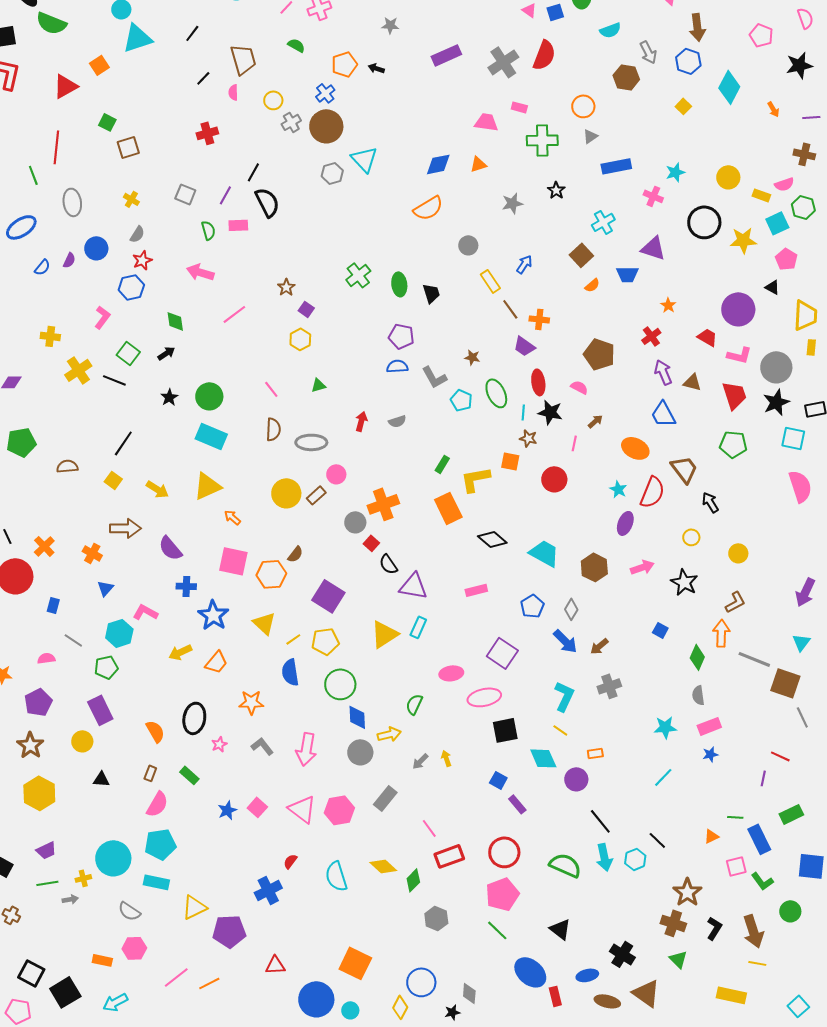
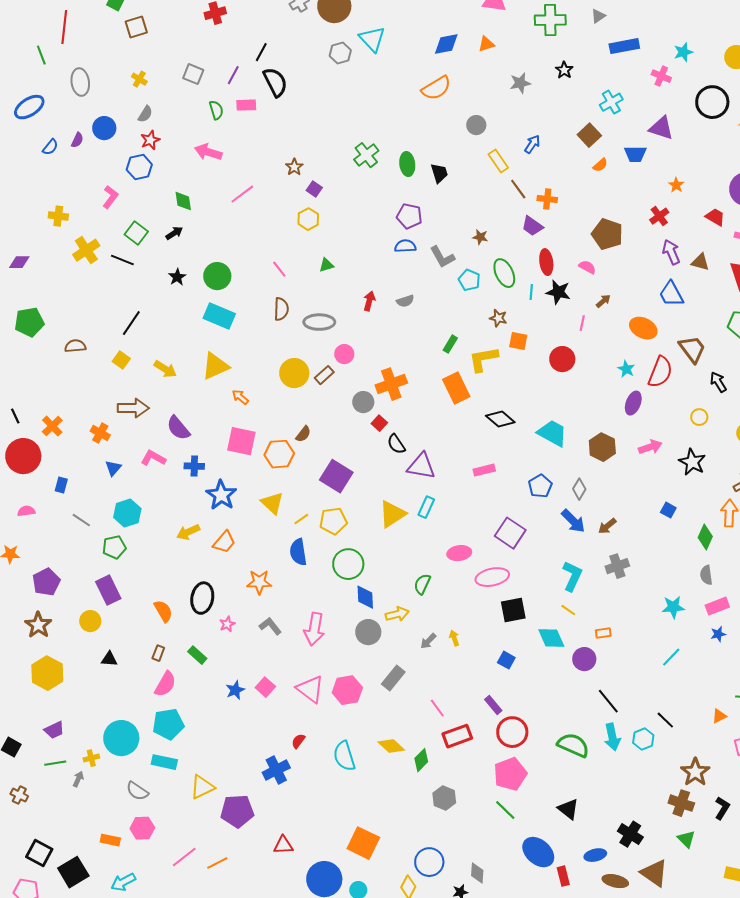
brown star: (528, 438) -> (498, 318), moved
pink L-shape: (145, 612) -> (153, 458), moved
pink semicircle: (46, 658) -> (26, 511), moved
purple rectangle: (517, 804) -> (493, 705), moved
gray arrow: (70, 899) -> (78, 779), turned -56

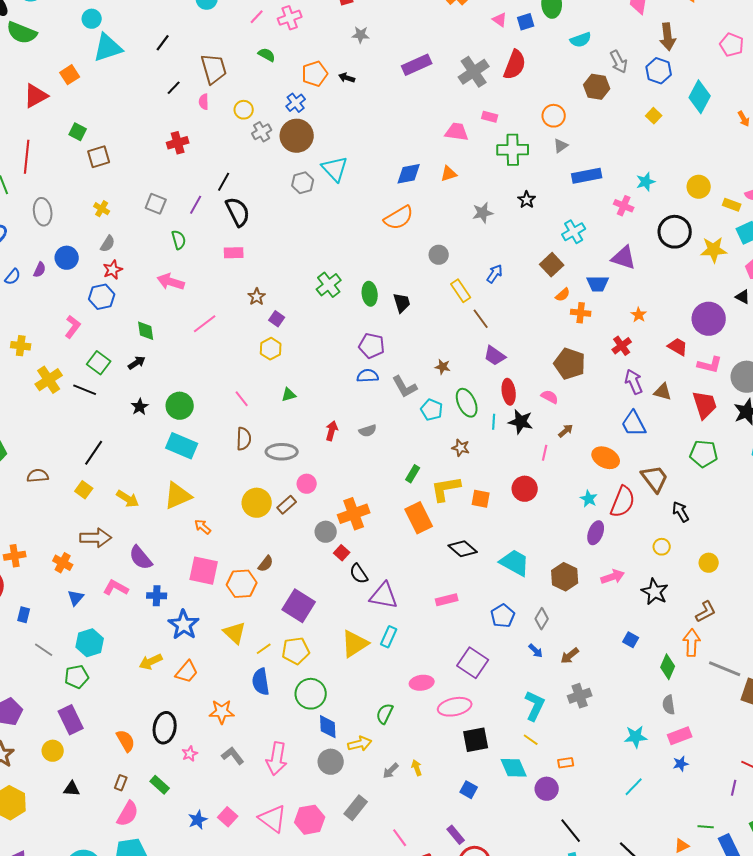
pink rectangle: (246, 105) -> (234, 253), moved
orange cross: (547, 199) -> (581, 313), moved
orange square: (518, 341) -> (481, 499), moved
orange cross: (52, 426) -> (15, 556), turned 35
blue arrow: (573, 521) -> (536, 651), size x0.6

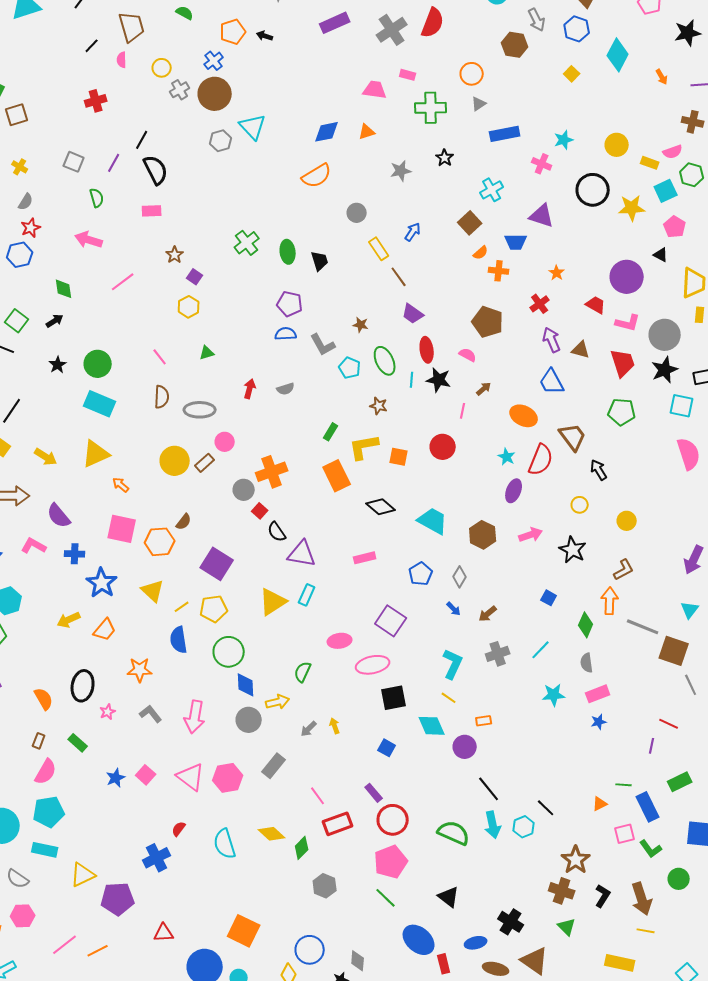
cyan line: (634, 787) -> (541, 650), moved

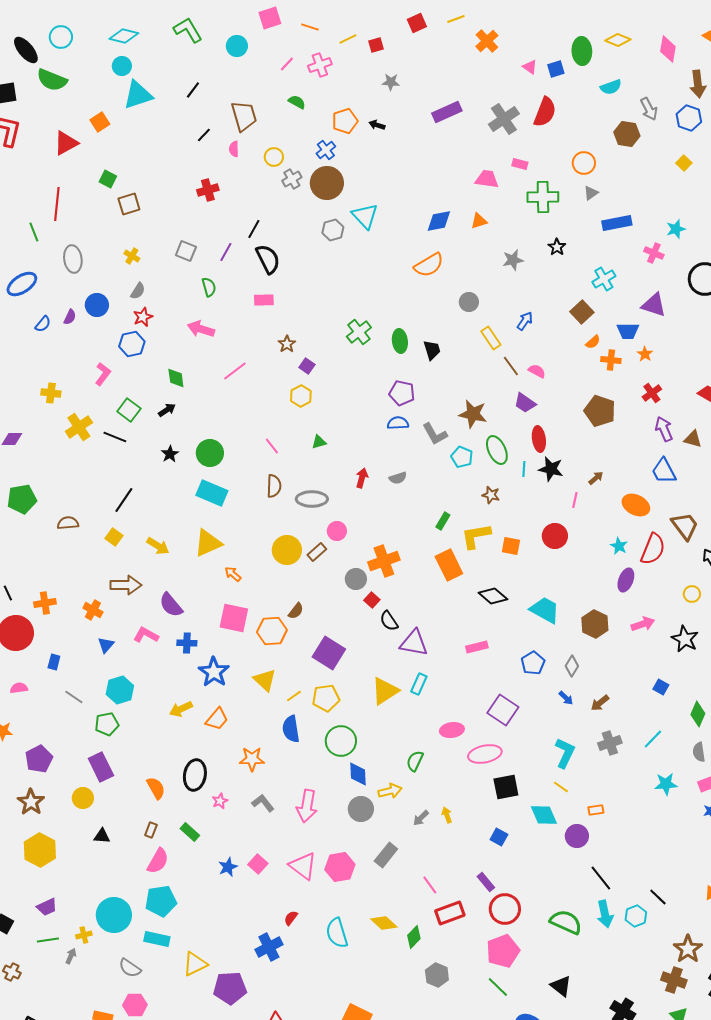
orange star: (557, 273) -> (645, 354), moved
brown star: (361, 325) -> (473, 414), size x1.8
pink semicircle: (468, 355) -> (537, 371), moved

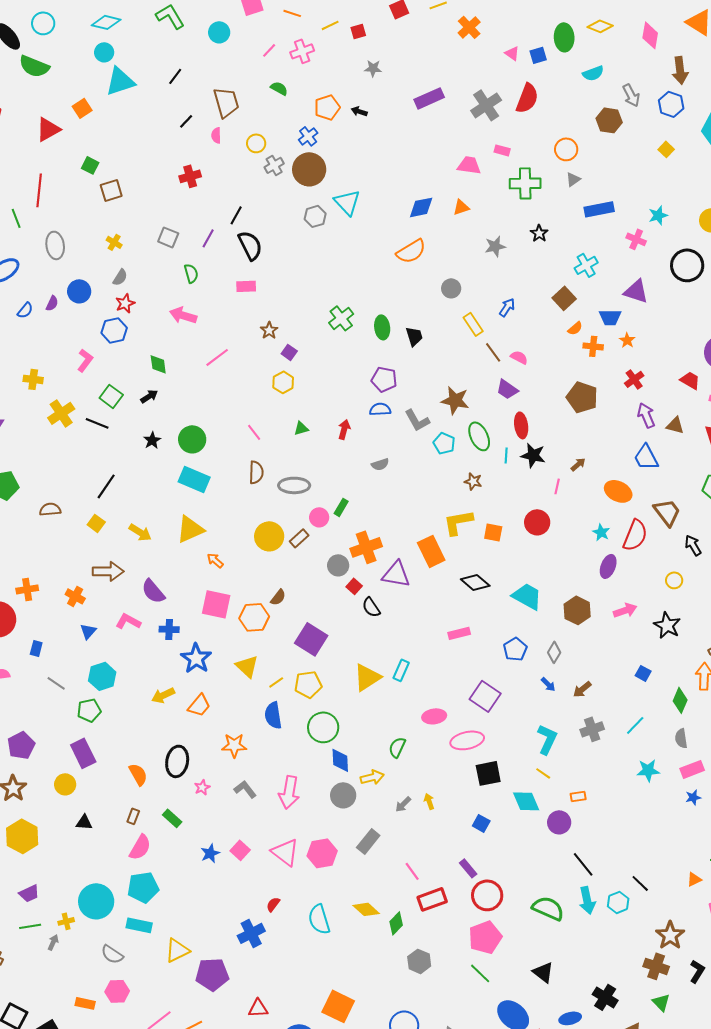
red arrow: (362, 478) -> (344, 429), moved
green rectangle: (443, 521) -> (341, 507), moved
purple triangle: (414, 643) -> (396, 574), moved

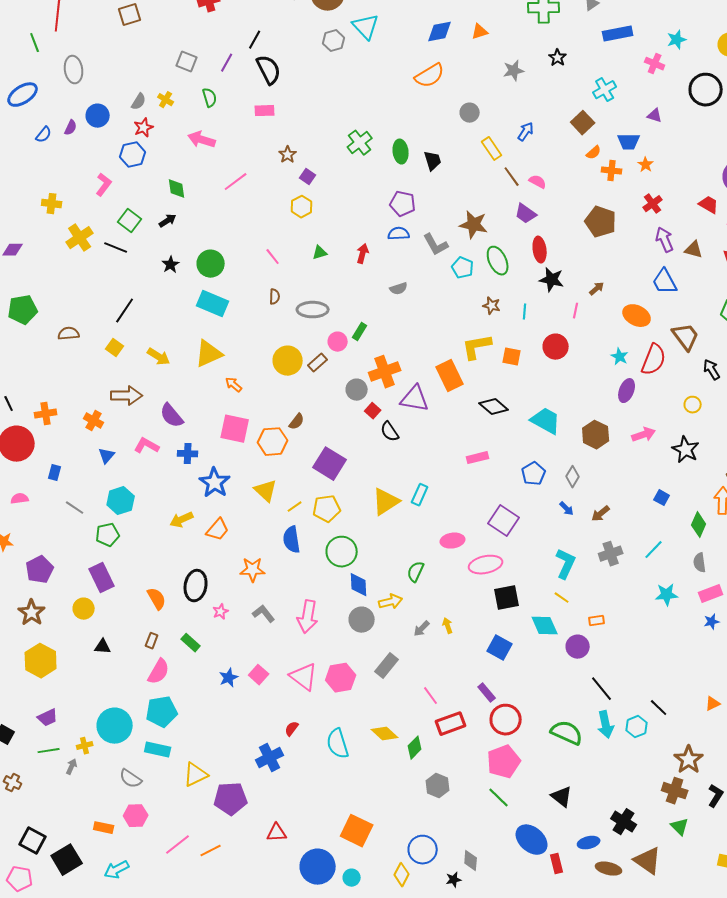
yellow cross: (114, 242) -> (166, 100), moved
purple triangle: (636, 291) -> (655, 116), size x0.6
cyan line: (506, 455) -> (525, 312), moved
brown semicircle: (256, 472) -> (275, 297), size x0.7
blue square: (481, 823) -> (500, 648), size x1.4

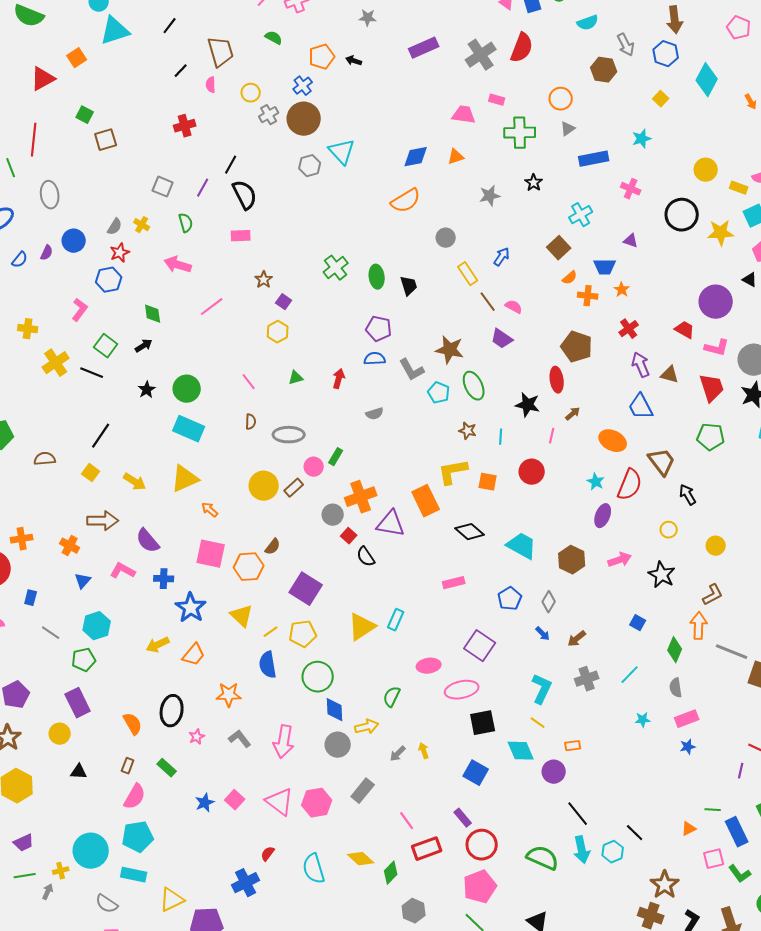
cyan star: (677, 40) -> (642, 139), moved
red ellipse: (540, 250) -> (557, 380), moved
cyan star: (667, 595) -> (643, 720), size x0.7

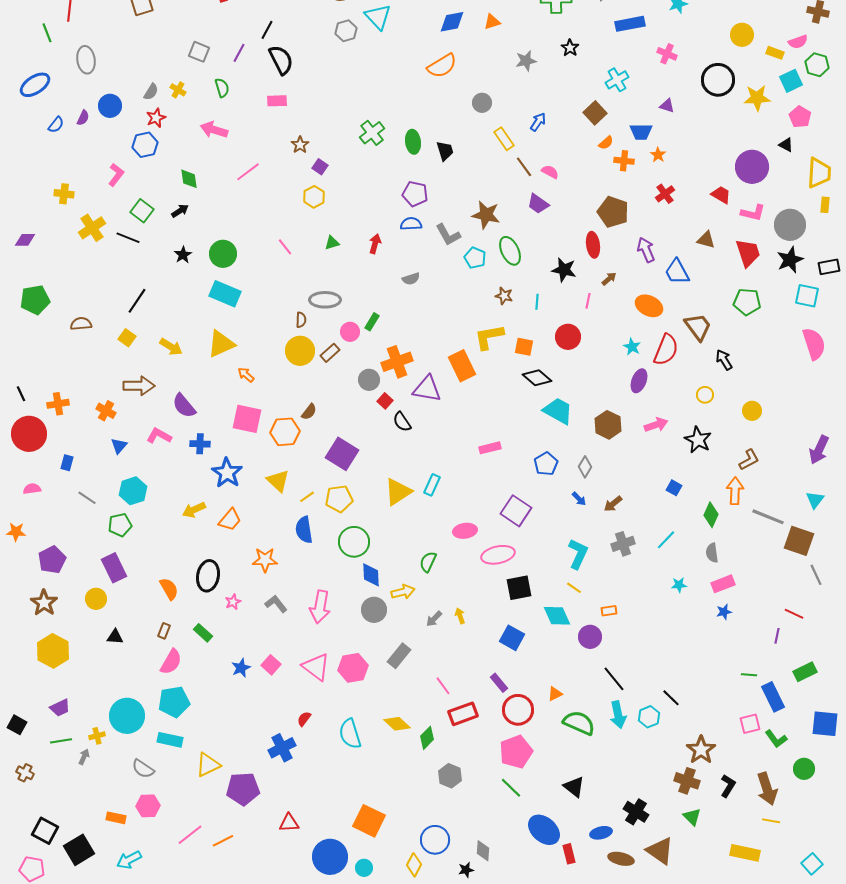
purple arrow: (641, 365) -> (646, 250), moved
brown semicircle: (251, 422) -> (301, 320), moved
black diamond: (470, 532) -> (537, 378), moved
orange triangle: (689, 829) -> (555, 694), moved

